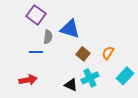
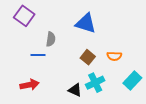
purple square: (36, 15) -> (24, 16), moved
blue triangle: (70, 29) -> (86, 23), moved
orange semicircle: (108, 53) -> (114, 56), turned -120

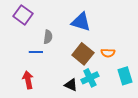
brown square: (88, 57) -> (83, 54), size x1.5
cyan rectangle: (132, 80) -> (125, 76), turned -60
red arrow: (30, 85) -> (28, 80), turned -90

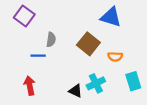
blue triangle: (81, 22) -> (111, 17), moved
brown square: (83, 54) -> (88, 44), moved

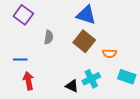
blue triangle: (111, 17) -> (86, 15), moved
blue line: (38, 56) -> (20, 60), moved
cyan rectangle: (133, 81) -> (127, 77), turned -54

